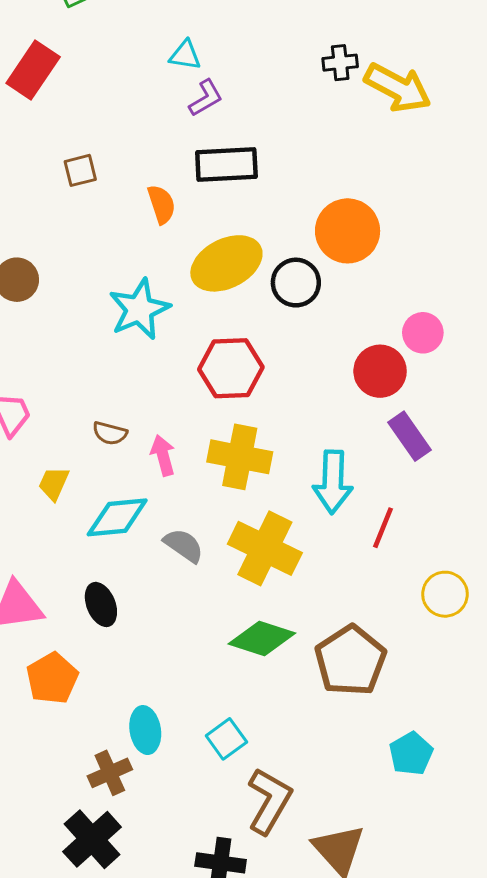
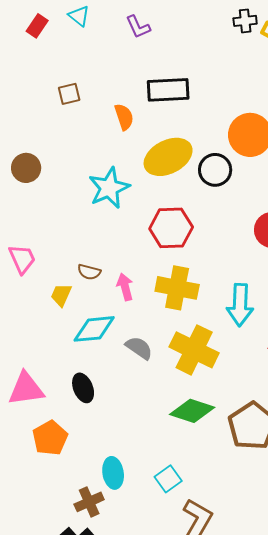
cyan triangle: (185, 55) -> (79, 16), moved, turned 30
red rectangle: (33, 70) -> (37, 26), size x0.6
purple L-shape: (206, 98) -> (138, 27), moved, turned 96
yellow trapezoid: (54, 483) -> (61, 295), moved

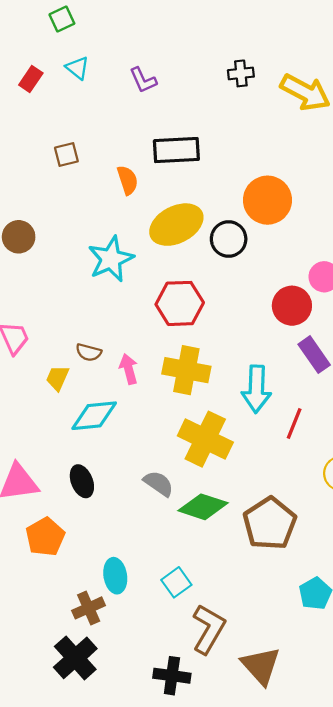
black cross: (245, 21) -> (241, 73), moved
gray semicircle: (139, 348) -> (159, 483), moved

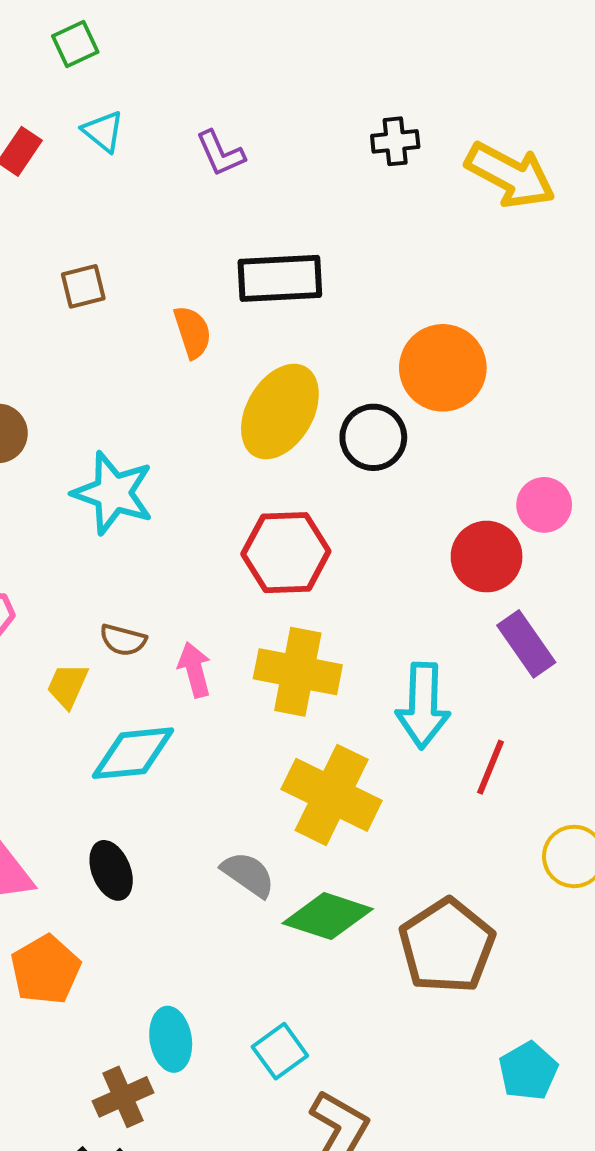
yellow ellipse: (176, 225) -> (280, 412), turned -33
cyan star: (111, 259) -> (113, 493), moved, turned -30

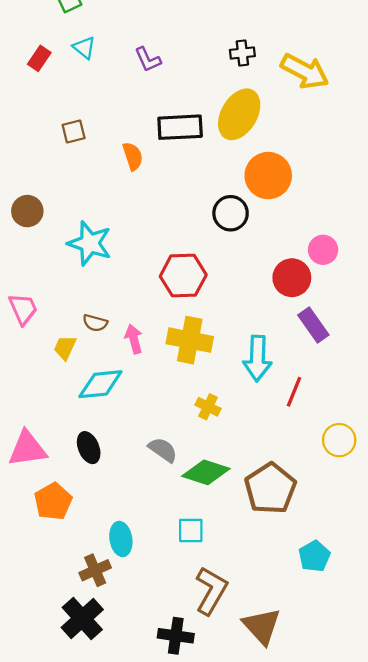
yellow ellipse: (280, 412) -> (239, 114), moved
yellow cross: (332, 795) -> (208, 407), size x0.5
cyan square: (280, 1051) -> (191, 530), moved, turned 36

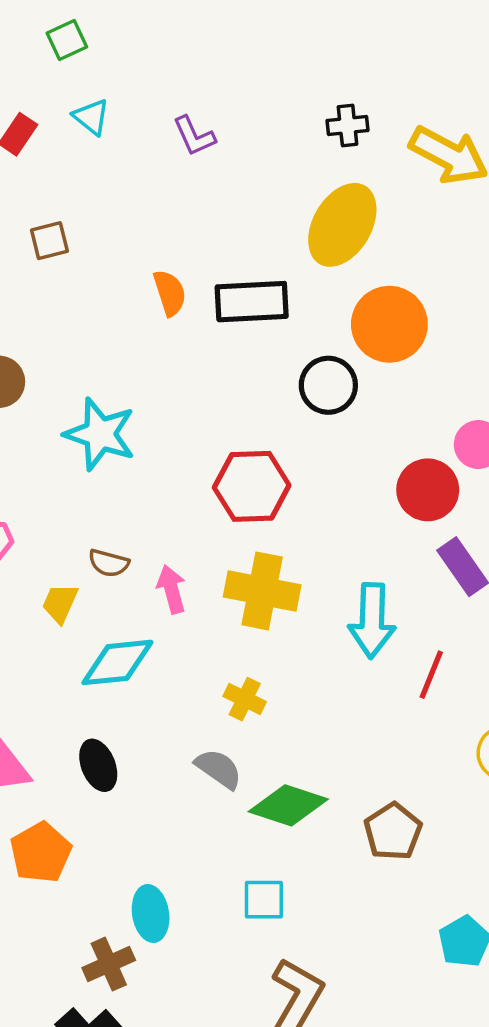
black rectangle: (180, 127) -> (252, 302), moved
brown square: (74, 132) -> (49, 241), moved
yellow cross: (208, 407) -> (245, 699), moved
brown pentagon: (270, 488) -> (393, 832), size x0.7

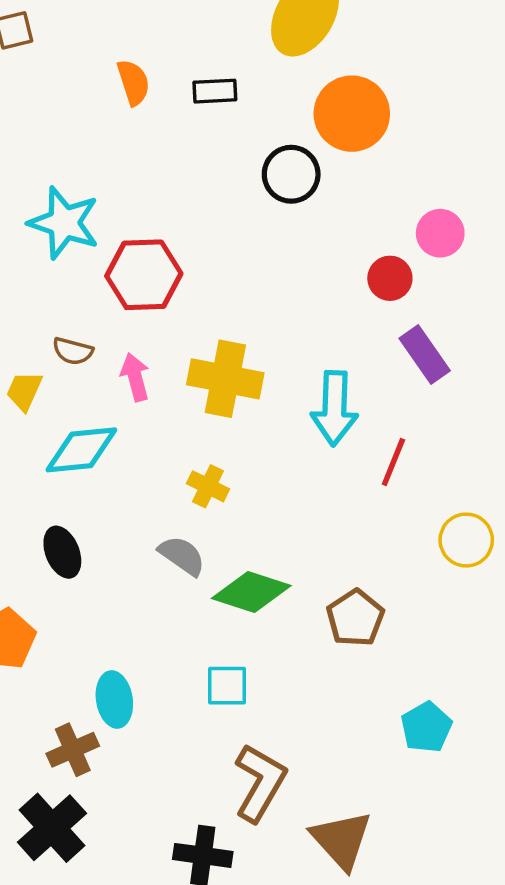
black rectangle: (252, 302) -> (215, 91), size x0.6
red hexagon: (252, 486) -> (144, 275), moved
red circle: (428, 490) -> (390, 278), size x0.7

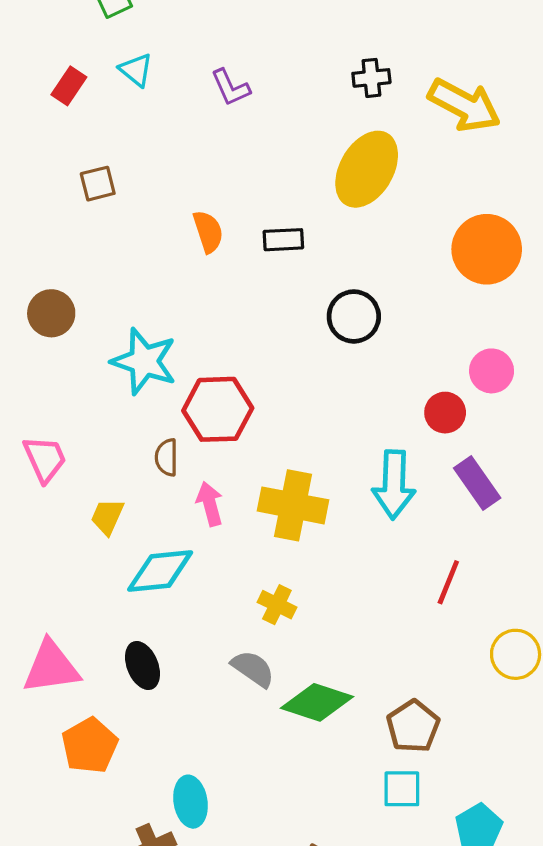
orange circle: (352, 114) -> (487, 249), moved
brown semicircle: (73, 351) -> (167, 457), moved, turned 75
cyan arrow: (334, 408) -> (394, 485), moved
cyan square: (227, 686) -> (402, 789), moved

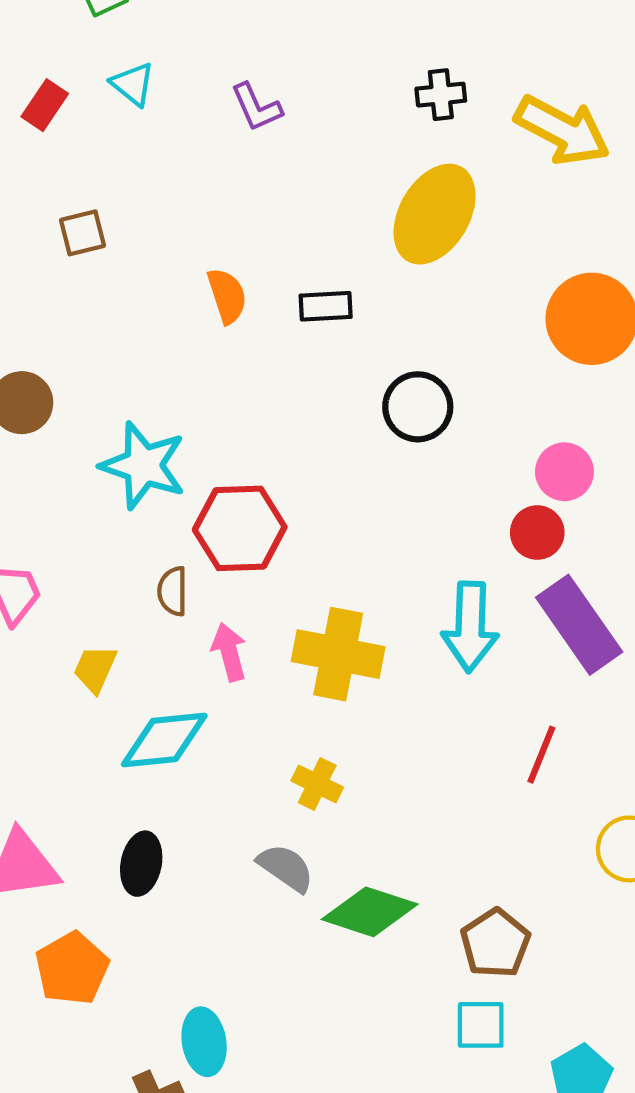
pink circle: (492, 371) -> (564, 472), moved
purple rectangle: (477, 483) -> (579, 625), size x1.4
black ellipse: (142, 666) -> (141, 864), turned 33

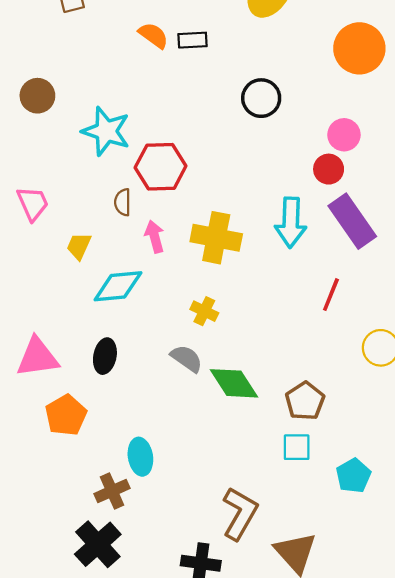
orange semicircle: (227, 296) -> (153, 35), turned -36
black rectangle: (326, 306) -> (192, 40), moved
green diamond: (370, 912) -> (234, 383), turned 39

